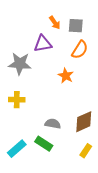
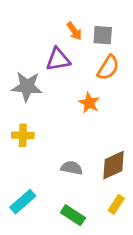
green rectangle: (44, 144) -> (73, 215), moved

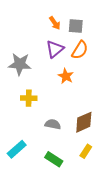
purple triangle: (58, 59) -> (55, 49), moved, turned -30
yellow cross: (23, 135) -> (29, 98), moved

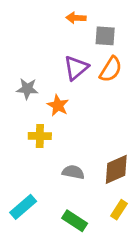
orange arrow: (55, 23) -> (76, 18), moved, turned 128
gray star: (20, 64) -> (27, 89), size x0.7
orange star: (66, 76) -> (58, 105), moved

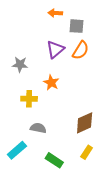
orange star: (58, 105) -> (51, 83), moved
gray semicircle: (73, 172) -> (38, 128), moved

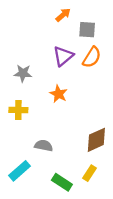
orange arrow: (55, 13) -> (63, 15), turned 136
yellow cross: (29, 99) -> (18, 110), moved
yellow rectangle: (87, 152) -> (89, 173), moved

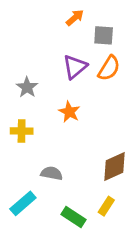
gray star: (23, 73) -> (27, 87), turned 30

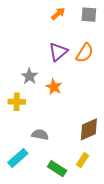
gray square: (104, 35) -> (89, 15), moved
gray star: (27, 87) -> (29, 76), moved

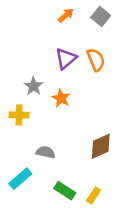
gray square: (89, 15) -> (101, 16), turned 35
orange semicircle: (85, 53) -> (96, 60), turned -54
yellow rectangle: (83, 160) -> (94, 195), moved

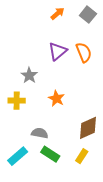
orange star: (61, 98) -> (56, 99), moved
green rectangle: (65, 191) -> (50, 154), moved
yellow rectangle: (94, 195) -> (82, 156), moved

